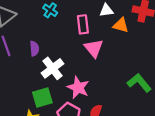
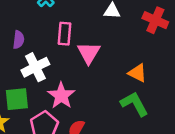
pink rectangle: (83, 24) -> (65, 34), moved
orange triangle: (121, 25) -> (137, 73), moved

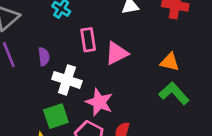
pink triangle: (89, 53) -> (117, 53), turned 45
white cross: (35, 67) -> (67, 80), turned -32

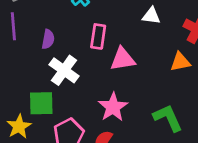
orange triangle: (170, 62) -> (180, 62), moved, turned -42
pink star: (99, 102) -> (113, 107), moved

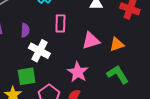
pink triangle: (123, 59) -> (91, 41), moved
orange triangle: (180, 62) -> (117, 44), moved

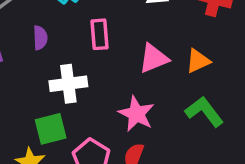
purple semicircle: (25, 30) -> (40, 38), moved
white cross: (39, 51) -> (68, 84), turned -30

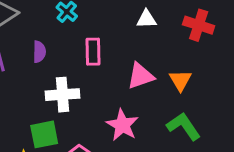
orange triangle: (198, 61) -> (180, 80), turned -40

